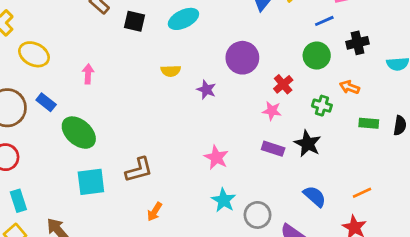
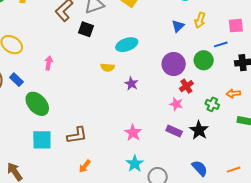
cyan ellipse: (183, 19) -> (127, 45), moved
green circle: (317, 56) -> (204, 60), moved
purple circle: (242, 58) -> (174, 64), moved
orange arrow: (350, 87) -> (233, 94), turned -32

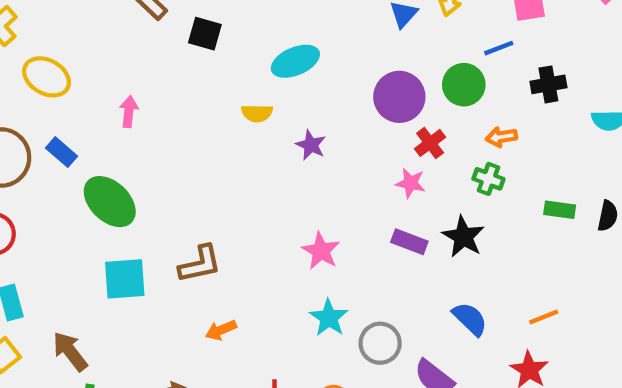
orange arrow: (233, 94) -> (501, 137), moved
orange arrow: (85, 166) -> (221, 330), turned 32

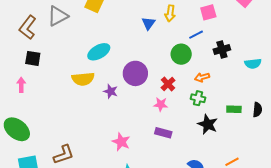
black square: (205, 34) -> (33, 58), moved
purple circle: (399, 97) -> (135, 73), moved
yellow semicircle: (257, 113) -> (83, 79), size x1.5
black star: (463, 237) -> (208, 124), moved

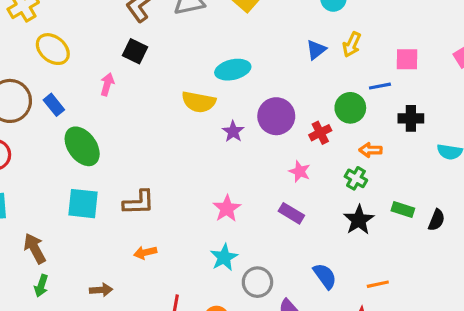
red cross: (168, 84) -> (320, 133), moved

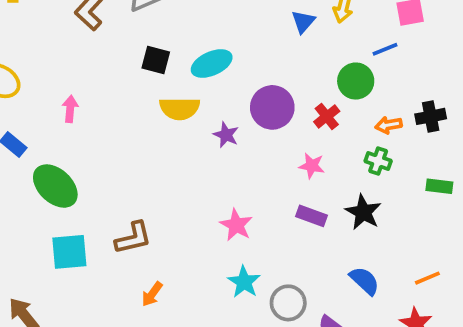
black square: (135, 51) -> (156, 60), moved
black cross: (411, 118) -> (431, 116), moved
black star: (359, 220) -> (363, 212), moved
orange arrow: (145, 252) -> (152, 294), turned -30

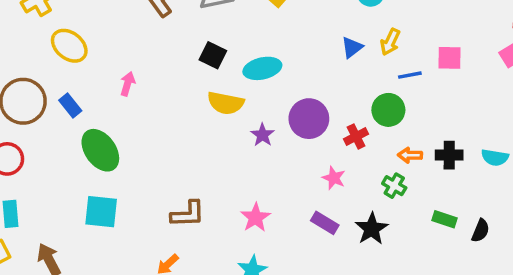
blue line: (385, 49) -> (410, 75), moved
brown L-shape: (133, 238) -> (188, 214), moved

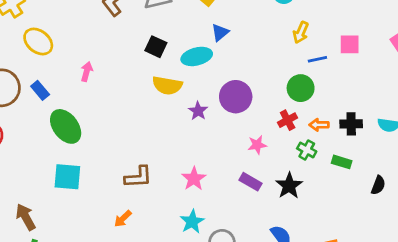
blue triangle: (352, 47) -> (220, 32), moved
red cross: (356, 136) -> (288, 120), moved
pink star: (334, 178) -> (257, 145), turned -30
green rectangle: (444, 219) -> (342, 162), moved

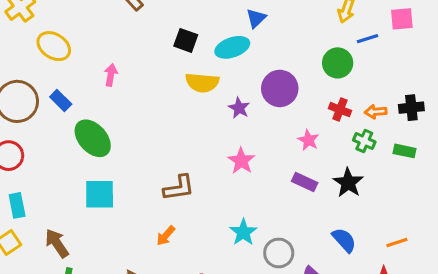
green circle: (301, 88) -> (338, 63), moved
red cross: (288, 120) -> (340, 110), turned -36
pink star: (257, 145) -> (308, 140), turned -30
pink star: (194, 179) -> (241, 161), moved

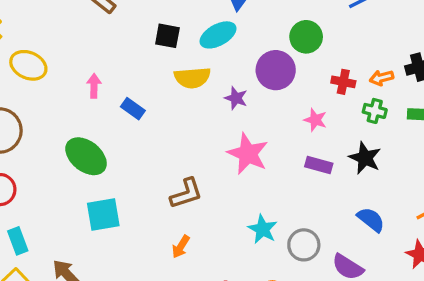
green circle: (338, 63) -> (306, 37), moved
blue rectangle: (61, 101) -> (133, 109), moved
pink star: (241, 161) -> (248, 154), size x1.4

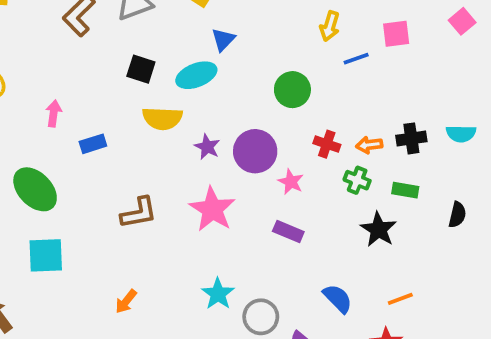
purple circle: (276, 70) -> (255, 151), moved
blue rectangle: (133, 109) -> (93, 144), turned -60
black star: (365, 158) -> (378, 229), moved
brown L-shape: (186, 193) -> (139, 213), moved

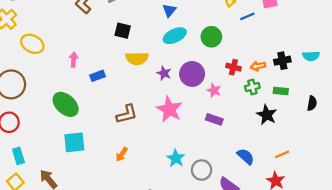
cyan ellipse: (196, 75) -> (175, 36), moved
green cross: (357, 180) -> (252, 87), turned -32
orange arrow: (126, 301) -> (122, 154), moved

